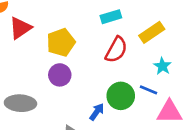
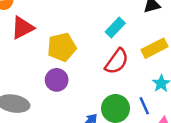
cyan rectangle: (111, 17) -> (115, 27), turned -36
blue line: (149, 90) -> (144, 106), turned 36

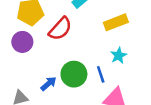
red semicircle: (117, 61) -> (60, 29), moved

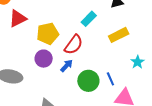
cyan star: (119, 56) -> (138, 62), moved
blue arrow: (49, 84) -> (67, 66), moved

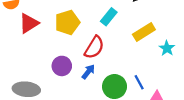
yellow pentagon: (48, 34) -> (67, 22), moved
cyan star: (138, 62) -> (167, 48), moved

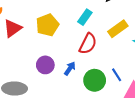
red semicircle: (94, 47) -> (88, 44), moved

